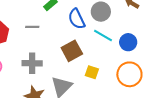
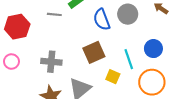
gray line: (32, 27) -> (54, 14), moved
cyan line: (103, 36) -> (129, 59), moved, turned 36

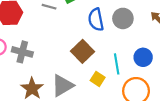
brown square: (94, 52) -> (83, 51), turned -30
gray cross: (51, 62) -> (22, 52), moved

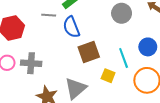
blue semicircle: (96, 20) -> (71, 27), moved
brown square: (83, 51) -> (89, 52), turned 35

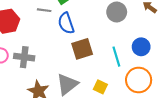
yellow square: (108, 76) -> (100, 87), moved

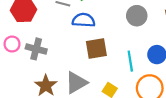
blue semicircle: (66, 23) -> (84, 20), turned 105

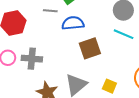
cyan line: (130, 61) -> (124, 34), moved, turned -48

